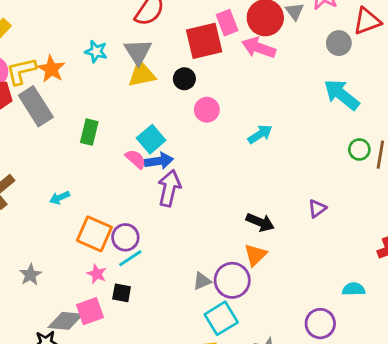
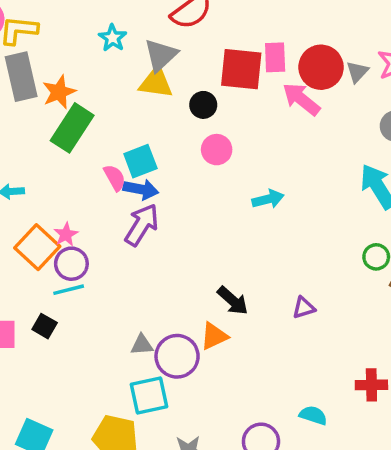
orange star: (51, 69) -> (59, 92), moved
green rectangle: (89, 132) -> (72, 128), size x1.5
pink star: (97, 274) -> (66, 234), moved

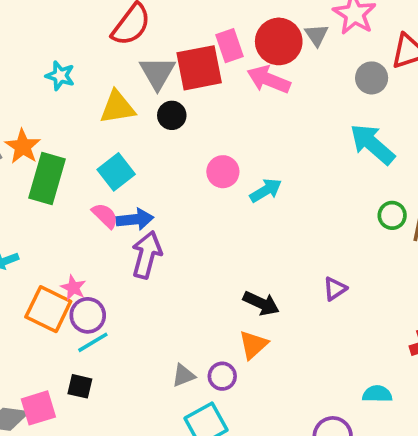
gray triangle: (161, 55) -> (157, 73), moved
pink circle: (217, 150) -> (223, 172), moved
cyan square: (140, 161) -> (116, 172), moved
purple circle: (177, 356) -> (222, 376), size x0.6

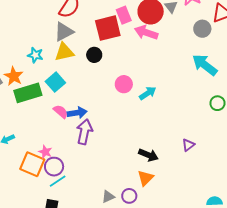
gray triangle: (157, 73) -> (64, 32), moved, turned 35
cyan star: (60, 76) -> (35, 55), moved
cyan square: (116, 172) -> (55, 82), moved
green rectangle: (47, 179) -> (28, 93), turned 60

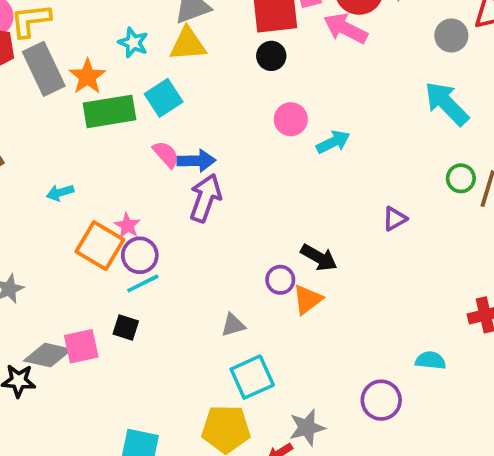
black circle: (94, 55) -> (271, 56), moved
purple triangle: (188, 145) -> (395, 219), moved
purple circle: (129, 196) -> (280, 280), moved

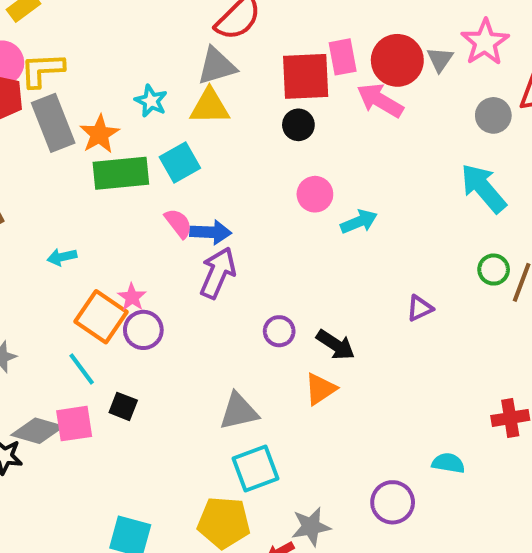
purple circle: (280, 280) -> (279, 331), moved
cyan line: (143, 283) -> (82, 369), moved, turned 76
gray triangle: (233, 325) -> (239, 411), size x1.5

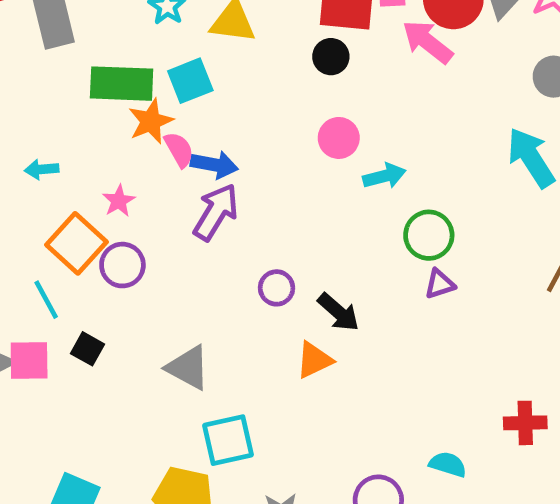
orange star: (99, 134) -> (151, 121), moved
green circle: (494, 270) -> (429, 235), moved, size x1.4
pink star: (132, 297) -> (119, 201), moved
gray triangle: (239, 411) -> (188, 368), moved, turned 33

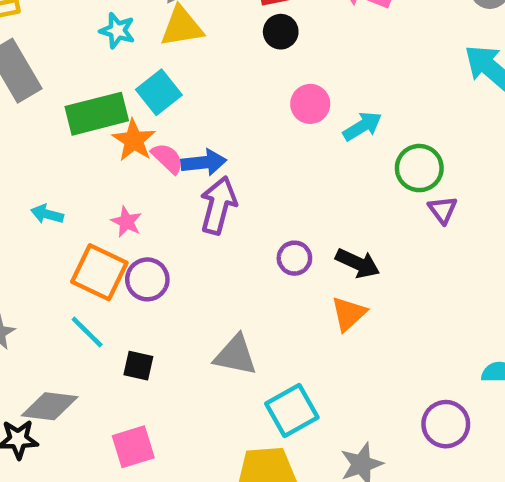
cyan arrow: (42, 169) -> (47, 214), turned 36
purple triangle: (440, 284) -> (443, 210), turned -32
pink square: (29, 360) -> (133, 447), moved

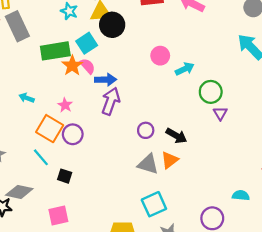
black circle: (281, 32) -> (112, 25), moved, size x1.5
pink semicircle: (167, 158) -> (88, 66), moved
gray triangle: (235, 355) -> (148, 164), moved
cyan square: (292, 411) -> (154, 204), moved

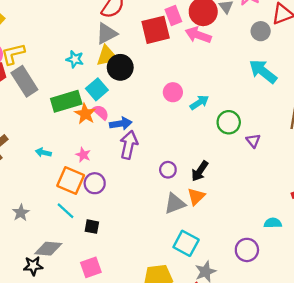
purple triangle: (220, 113) -> (253, 141), moved
black arrow: (176, 136) -> (200, 171), turned 102
gray triangle: (148, 164) -> (175, 204), turned -30
cyan square: (154, 204) -> (186, 243), turned -30

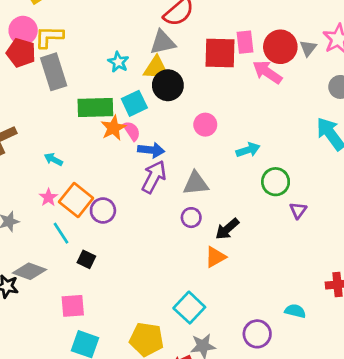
pink circle: (173, 92) -> (205, 125), moved
pink star: (83, 155) -> (48, 197), moved
gray triangle: (175, 204) -> (196, 183), moved

